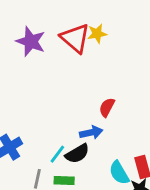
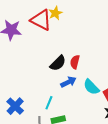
black semicircle: (77, 154) -> (58, 63), moved
cyan semicircle: (119, 173) -> (91, 87), moved

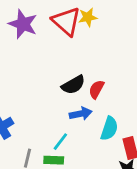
cyan semicircle: (91, 87) -> (109, 129), turned -132
cyan line: (49, 103) -> (60, 142), moved

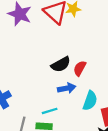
cyan line: (60, 142) -> (50, 111), turned 35

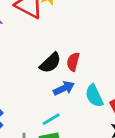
cyan semicircle: (90, 101) -> (94, 96), turned 150

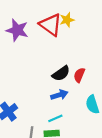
blue arrow: (64, 88) -> (59, 95), moved

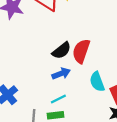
red semicircle: (79, 75) -> (81, 51), size x1.5

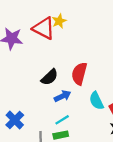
black semicircle: (62, 51) -> (50, 77), moved

